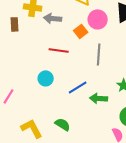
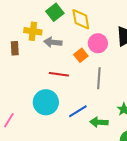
cyan circle: (46, 78) -> (46, 102), size x1.6

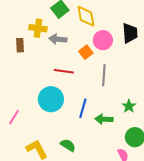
blue line: (78, 111) -> (83, 108), turned -42

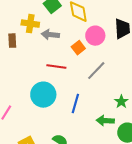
gray line: (104, 75) -> (96, 71), turned 40
green arrow: (104, 119) -> (105, 121), moved

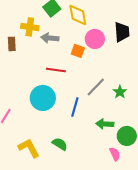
orange square: (78, 48) -> (78, 51), turned -32
gray line: (96, 71) -> (96, 87), moved
green star: (121, 102) -> (120, 92), moved

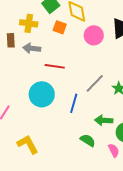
gray arrow: (50, 38) -> (32, 48), moved
orange square: (78, 51) -> (60, 27), moved
green semicircle: (60, 144) -> (88, 140), moved

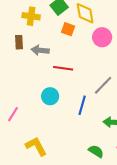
yellow cross: (29, 23) -> (31, 16), moved
cyan circle: (42, 94) -> (50, 96), size x0.7
green semicircle: (88, 140) -> (96, 151), moved

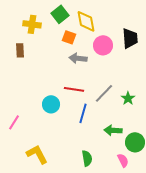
gray arrow: (40, 50) -> (78, 58), moved
red line: (63, 68) -> (74, 89), moved
green semicircle: (96, 151) -> (87, 158), moved, turned 49

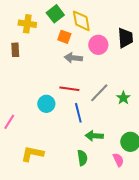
blue line: (83, 113) -> (78, 113), turned -30
green arrow: (113, 130) -> (94, 136), moved
yellow L-shape: (37, 154) -> (32, 154), turned -50

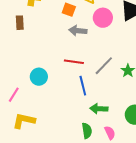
cyan circle: (46, 104) -> (39, 77), moved
yellow L-shape: (32, 154) -> (24, 121), moved
pink semicircle: (118, 160) -> (110, 133), moved

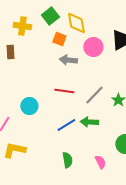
blue line: (83, 86) -> (66, 125), moved, turned 72
green arrow: (99, 109) -> (89, 122), moved
green semicircle: (87, 131) -> (67, 160), moved

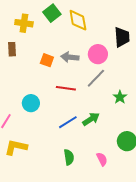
orange square: (59, 39) -> (47, 60), moved
pink circle: (93, 47) -> (98, 54), moved
gray line: (94, 95) -> (96, 78), moved
green arrow: (89, 122) -> (91, 119), turned 144

